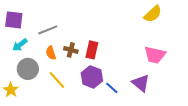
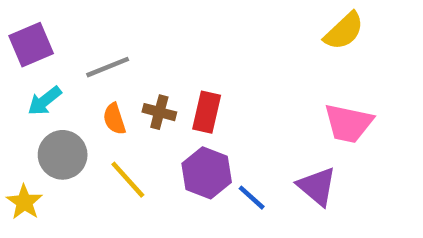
purple square: (14, 20) -> (31, 45), turned -30

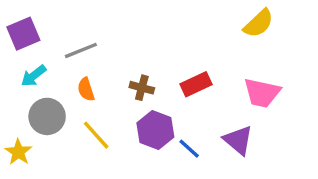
brown cross: (159, 112) -> (142, 88), moved
red rectangle: (207, 112) -> (196, 84), moved, turned 52

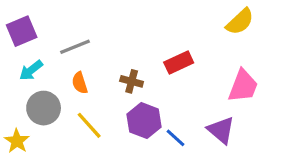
red rectangle: (196, 84) -> (179, 62), moved
pink trapezoid: (262, 93) -> (243, 86), turned -81

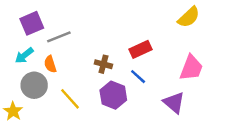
purple square: (22, 31) -> (32, 23), moved
orange semicircle: (80, 83) -> (50, 64), moved
blue line: (176, 138) -> (138, 77), moved

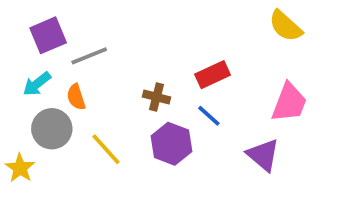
yellow semicircle: (189, 17) -> (285, 26), turned 85

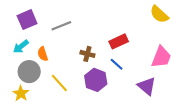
gray line: (89, 56) -> (61, 26), moved
yellow star: (20, 168) -> (21, 93), moved

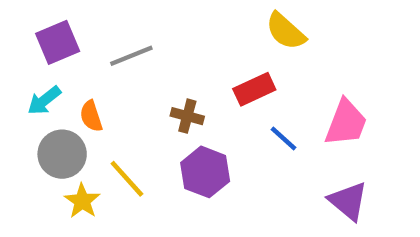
yellow semicircle: (159, 14) -> (286, 31), moved
blue line: (117, 64) -> (283, 138), moved
purple triangle: (147, 86) -> (348, 201), moved
yellow star: (21, 93) -> (82, 201), moved

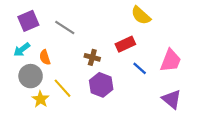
gray line: (131, 56) -> (65, 28), turned 55

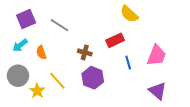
blue line: (140, 68) -> (128, 63), turned 32
gray circle: (31, 76) -> (18, 76), moved

